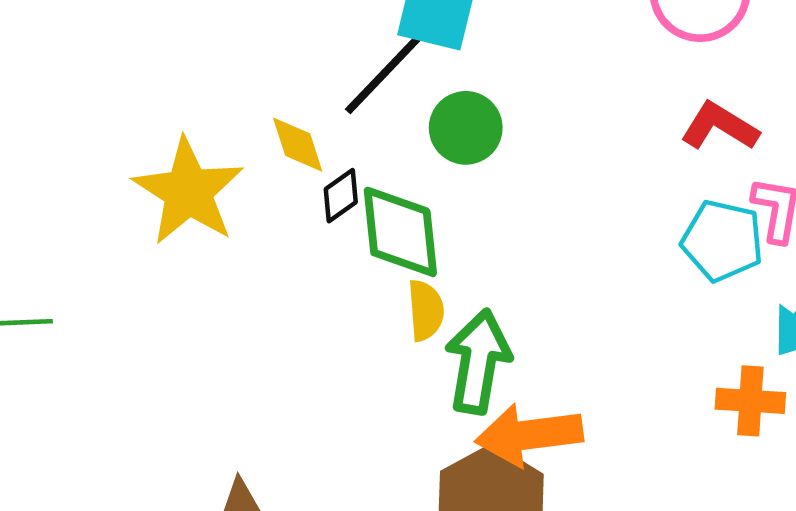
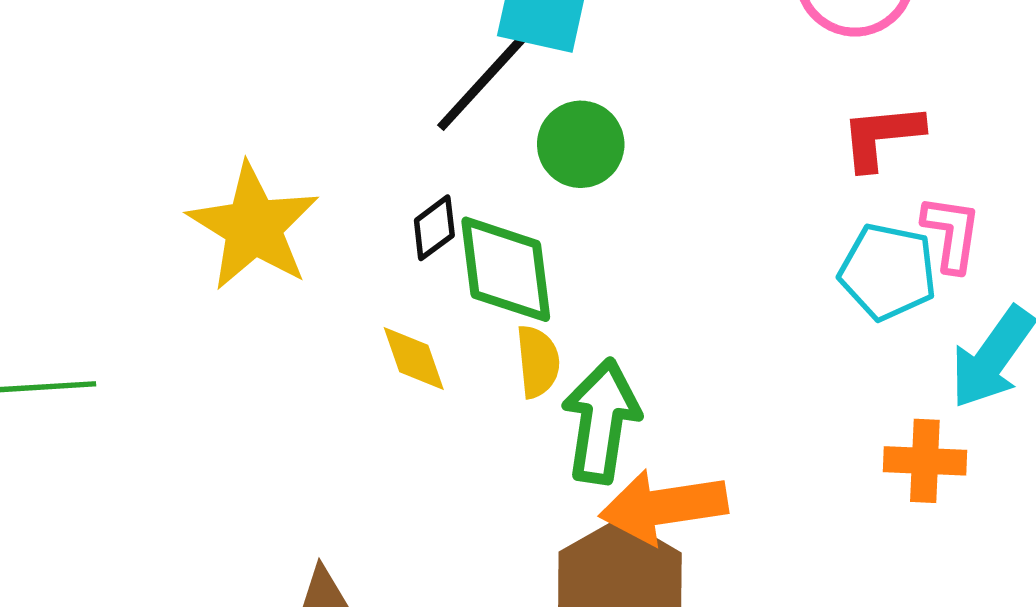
red L-shape: (720, 126) -> (882, 136), turned -36
yellow diamond: (298, 145) -> (414, 358), moved

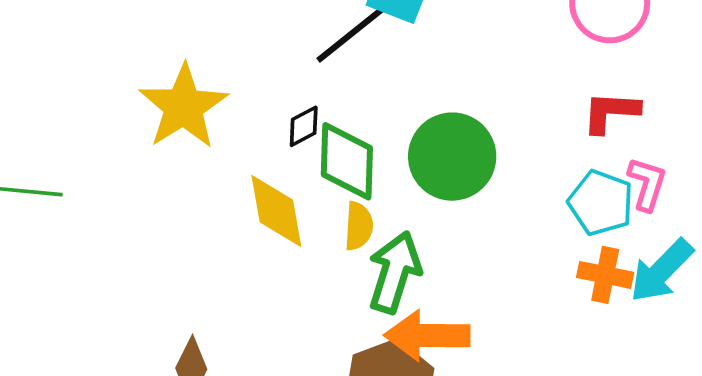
green circle: (581, 144) -> (452, 157), moved, size x1.5
yellow diamond: (414, 358) -> (276, 211), size x1.5
orange cross: (925, 461) -> (605, 275), moved

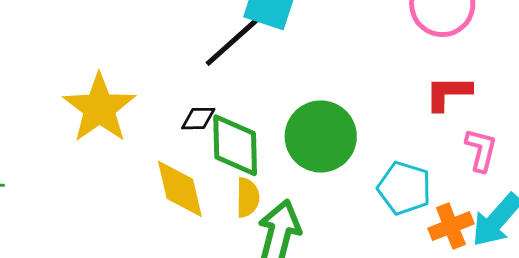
black diamond: (304, 126) -> (198, 119), turned 30
cyan pentagon: (601, 203) -> (404, 188), moved
orange cross: (605, 275) -> (451, 226), turned -30

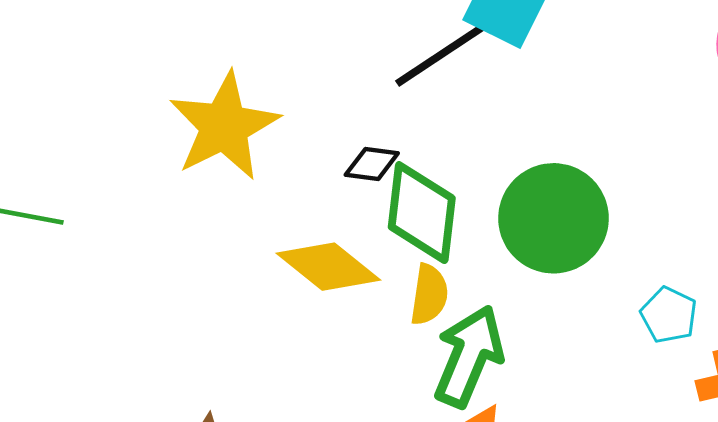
cyan pentagon: (404, 188) -> (669, 315), size x0.7
yellow diamond: (180, 189) -> (328, 267), turned -46

